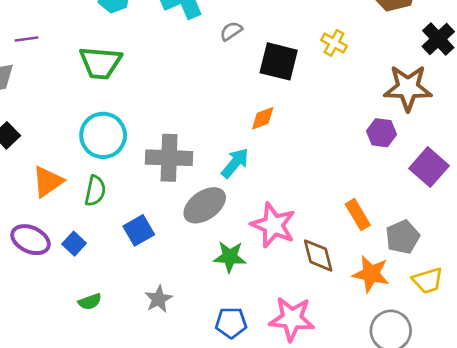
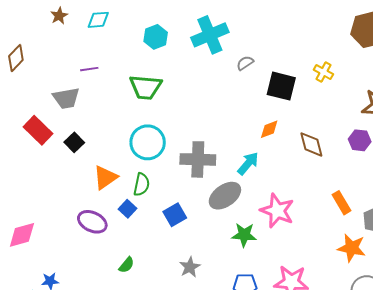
blue square: (74, 244) -> (127, 209), moved
brown diamond: (318, 255) -> (311, 144), moved
green semicircle: (90, 302) -> (126, 265), moved, turned -30

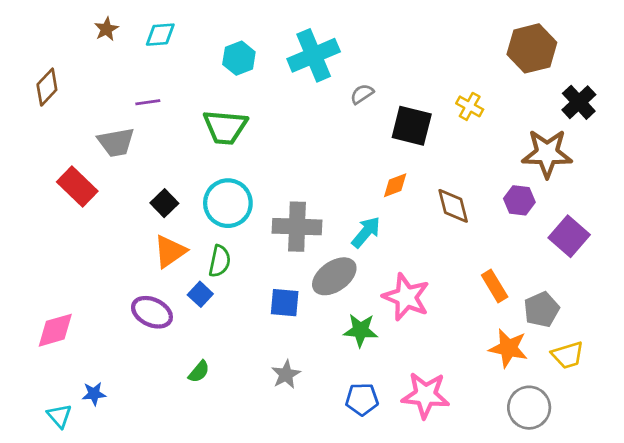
black square: (74, 142) -> (164, 203), moved
blue square: (175, 215) -> (285, 303), moved, turned 35

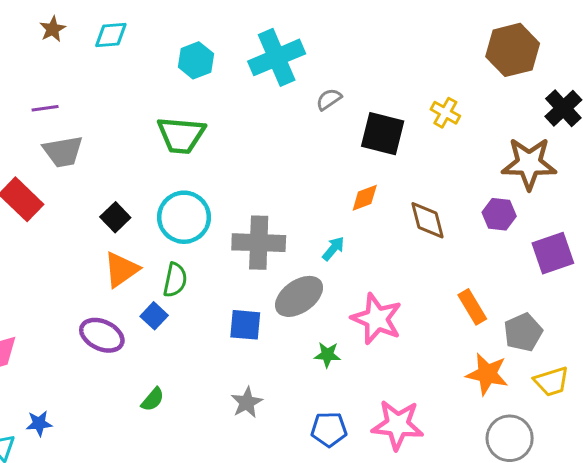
purple line: (148, 102) -> (45, 108), moved
cyan arrow: (366, 232) -> (333, 249), size x0.7
purple square: (569, 236) -> (553, 253), turned 30
green star: (361, 330) -> (327, 355), size x0.7

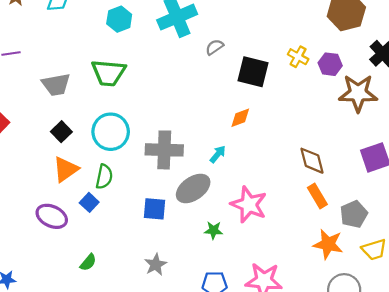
gray trapezoid: (63, 152) -> (56, 85), moved
purple hexagon: (499, 214) -> (330, 64), moved
brown diamond: (427, 220) -> (312, 161), moved

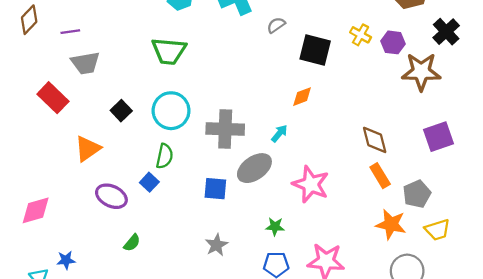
gray trapezoid: (56, 85) -> (85, 63), moved
orange triangle: (66, 169) -> (88, 149), moved
green star: (213, 230) -> (275, 227), moved
green semicircle: (88, 262) -> (132, 243), moved

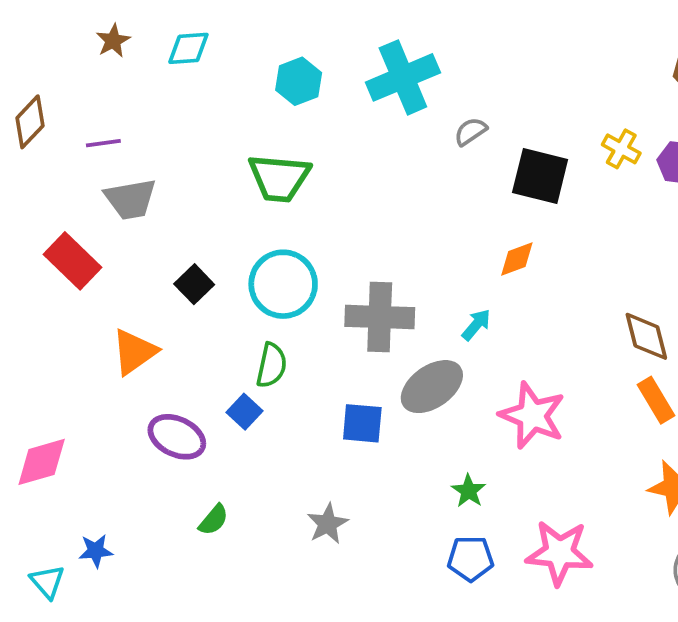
green star: (275, 227) -> (469, 491), turned 30
gray star: (217, 245) -> (328, 524), moved

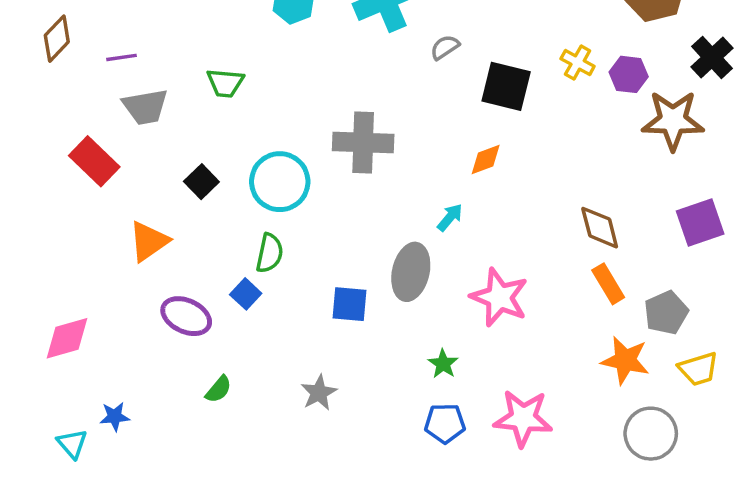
green trapezoid: (279, 178) -> (225, 83), moved, size x0.7
gray cross: (380, 317) -> (363, 143), moved
gray ellipse: (432, 387) -> (411, 272), turned -42

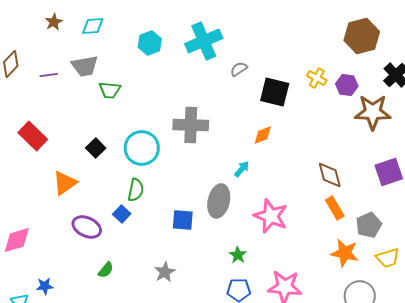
gray trapezoid: (145, 107) -> (85, 66), moved

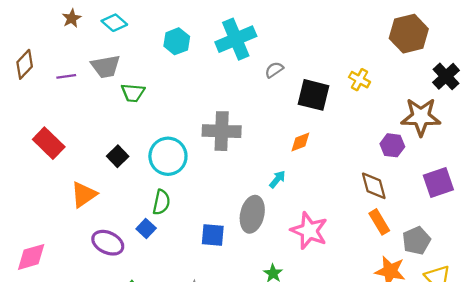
cyan diamond: (93, 26) -> (114, 23), turned 45
purple hexagon: (347, 85) -> (392, 145), moved

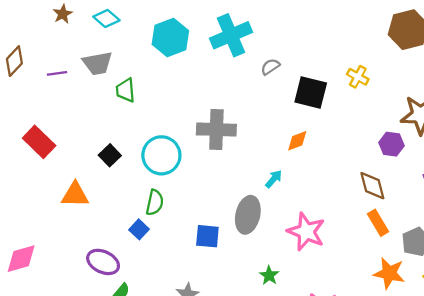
cyan hexagon: (177, 41) -> (170, 38), size x1.4
green trapezoid: (133, 93) -> (126, 90), turned 80
orange triangle: (84, 195) -> (75, 195), turned 36
purple ellipse: (108, 243) -> (103, 262), moved

